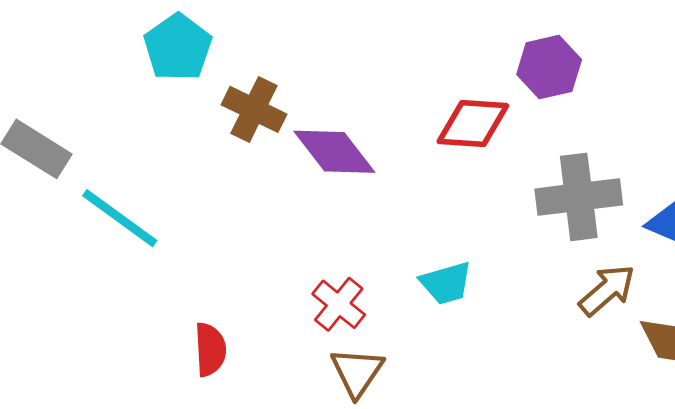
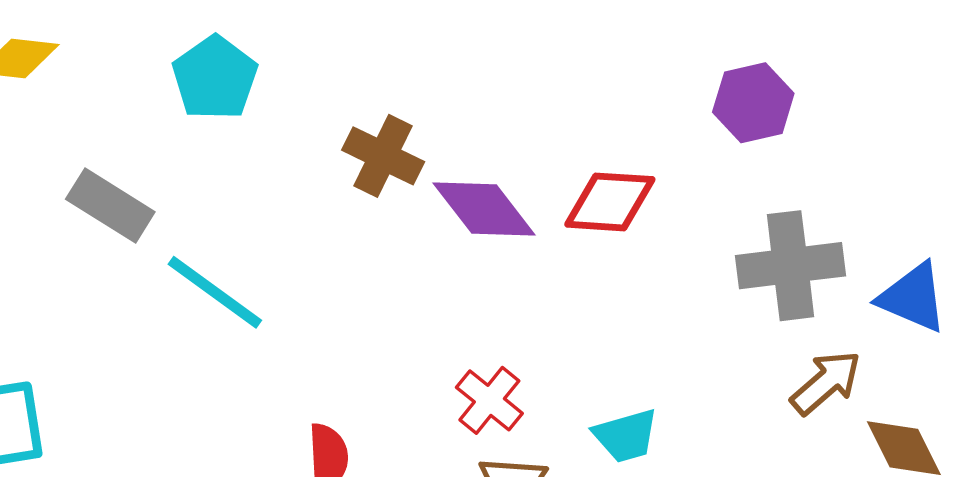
cyan pentagon: (178, 47) -> (215, 78), moved
red diamond: (473, 124) -> (610, 202), moved
cyan trapezoid: (446, 283) -> (626, 436), moved

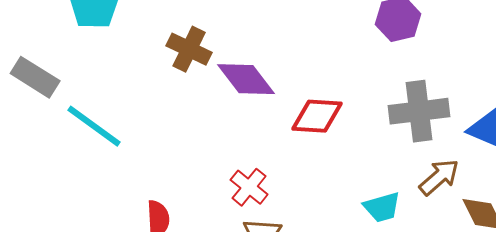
red diamond: (610, 202) -> (317, 116), moved
cyan trapezoid: (626, 436) -> (382, 207), moved

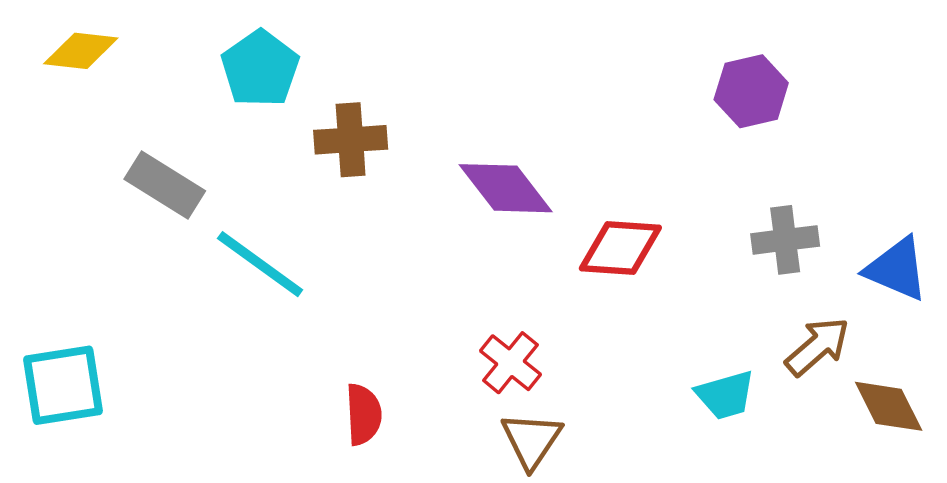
brown cross: (189, 49) -> (351, 140), moved, turned -30
gray cross: (419, 111) -> (785, 240), size x0.7

